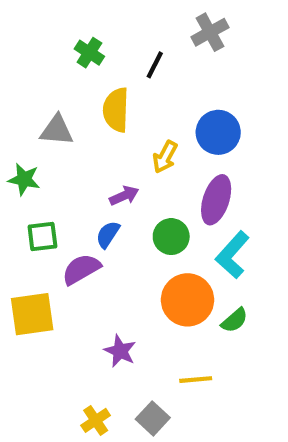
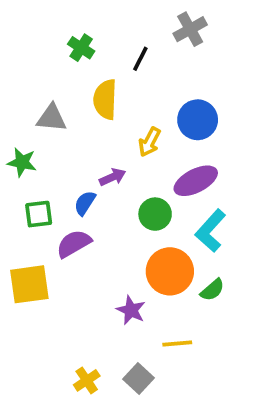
purple ellipse: (216, 200) -> (196, 181), turned 45
blue semicircle: (108, 234) -> (85, 203), moved
purple star: (120, 351) -> (131, 310), moved

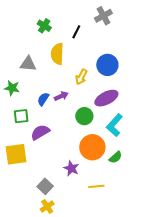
blue semicircle: (85, 203) -> (43, 99), moved
gray square: (138, 379) -> (45, 186), moved

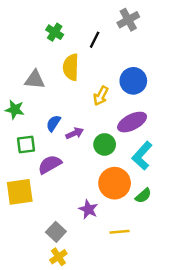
purple arrow: (61, 96) -> (75, 133), moved

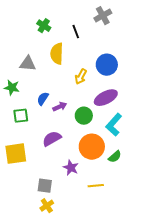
black line: (95, 40) -> (76, 32), turned -48
purple semicircle: (50, 164) -> (52, 139), moved
gray square: (56, 232) -> (45, 186), turned -35

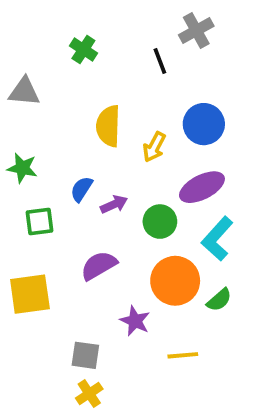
black line: (76, 32) -> (160, 61), moved
yellow semicircle: (57, 54) -> (108, 126), moved
gray triangle: (28, 64) -> (24, 92), moved

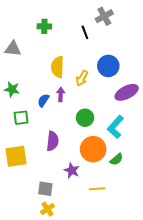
green cross: (83, 50) -> (44, 26), turned -32
purple ellipse: (202, 187) -> (127, 92), moved
purple arrow: (114, 204) -> (61, 94), moved, turned -64
purple semicircle: (99, 265) -> (53, 141), turned 126

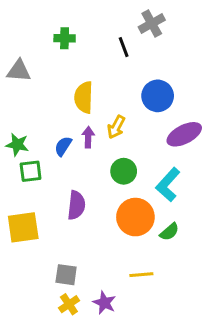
yellow arrow: (82, 78) -> (116, 127), moved
green star: (12, 89) -> (17, 145), moved
purple star: (72, 170) -> (104, 303), moved

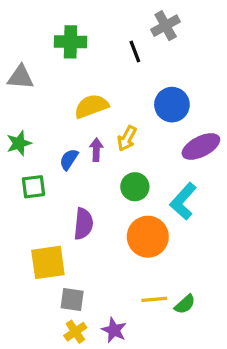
green cross: (65, 38) -> (70, 42), size x1.4
yellow semicircle: (84, 97) -> (91, 106), turned 68
green star: (17, 145) -> (19, 143), moved, turned -30
yellow square: (23, 227) -> (48, 262), moved
green semicircle: (169, 232) -> (185, 304), moved

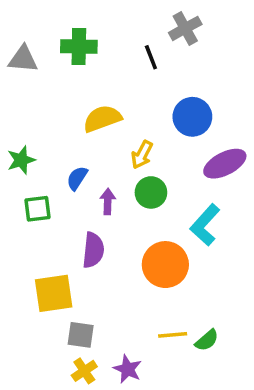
gray triangle: (21, 77) -> (23, 59), moved
purple arrow: (96, 150) -> (108, 201), moved
green circle: (135, 187) -> (151, 192), moved

